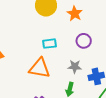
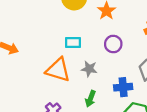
gray star: (75, 67) -> (89, 69), moved

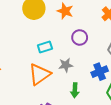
orange triangle: (58, 70) -> (40, 74), turned -35

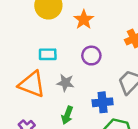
orange triangle: (40, 74) -> (32, 84), turned 40

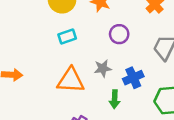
cyan rectangle: (48, 54) -> (67, 36), moved
blue cross: (103, 102) -> (133, 78), moved

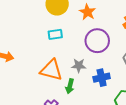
purple circle: (119, 34) -> (97, 41), size x1.5
green arrow: (115, 99) -> (70, 86), moved

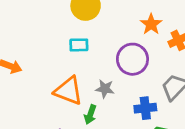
orange star: (87, 12) -> (151, 24), moved
blue cross: (102, 78) -> (145, 108), moved

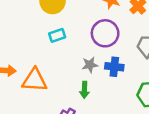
orange triangle: (69, 91) -> (35, 80), moved
blue cross: (145, 108) -> (114, 67), moved, turned 30

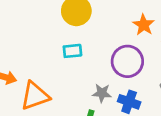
orange triangle: (35, 80) -> (35, 96), turned -36

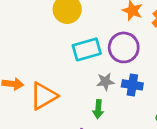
cyan rectangle: (72, 51) -> (87, 49), moved, size x1.5

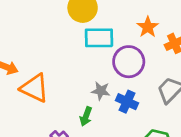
cyan rectangle: (87, 49) -> (99, 38), moved
orange triangle: (43, 96) -> (35, 88), turned 40

